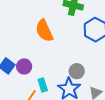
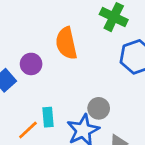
purple circle: (24, 66) -> (31, 64), moved

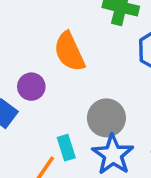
gray circle: (99, 108) -> (106, 118), moved, size x1.4

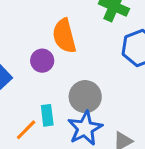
purple circle: (31, 87) -> (42, 61), moved

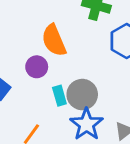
cyan rectangle: (47, 115) -> (59, 96), moved

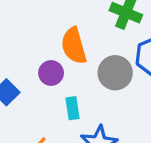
gray circle: (82, 95) -> (115, 73), moved

